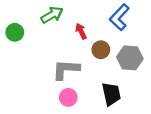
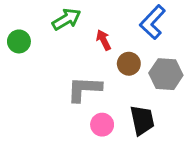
pink circle: (68, 97) -> (102, 125), moved

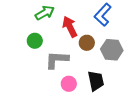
red arrow: (104, 40) -> (70, 27), size x1.5
green circle: (19, 41) -> (35, 41), moved

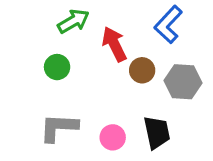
gray L-shape: (57, 60) -> (59, 128), moved

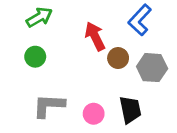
green arrow: (73, 21) -> (39, 17), moved
green circle: (57, 67) -> (35, 57), moved

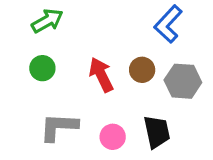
red arrow: (95, 36) -> (101, 75), moved

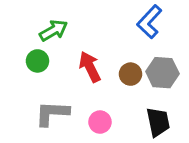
green arrow: (47, 21) -> (53, 30), moved
brown circle: (142, 70) -> (131, 74), moved
black trapezoid: (157, 132) -> (158, 122), moved

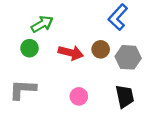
red arrow: (90, 67) -> (71, 53), turned 130
brown circle: (131, 74) -> (101, 49), moved
gray L-shape: (52, 113) -> (23, 89), moved

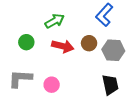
green arrow: (42, 24) -> (55, 21), moved
pink circle: (79, 96) -> (52, 85), moved

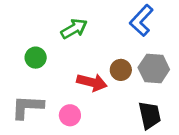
brown circle: (89, 43) -> (121, 70), moved
red arrow: (63, 46) -> (92, 82), moved

